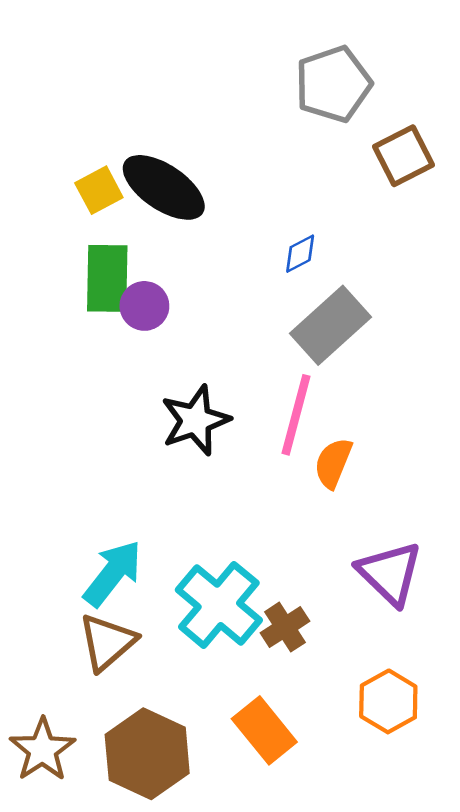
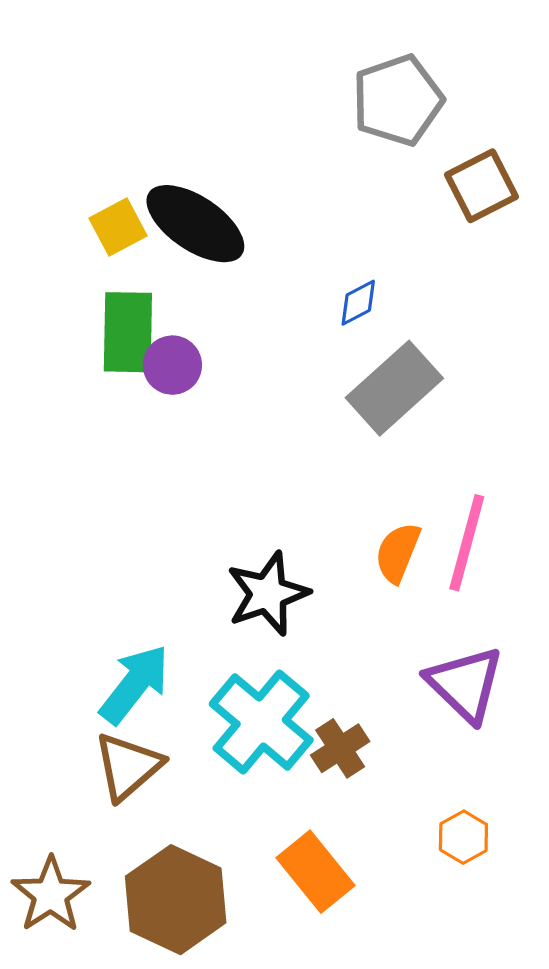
pink line: (296, 415) -> (467, 543), moved
black star: (195, 420) -> (268, 594), moved
orange hexagon: (388, 701) -> (463, 837), size x0.7

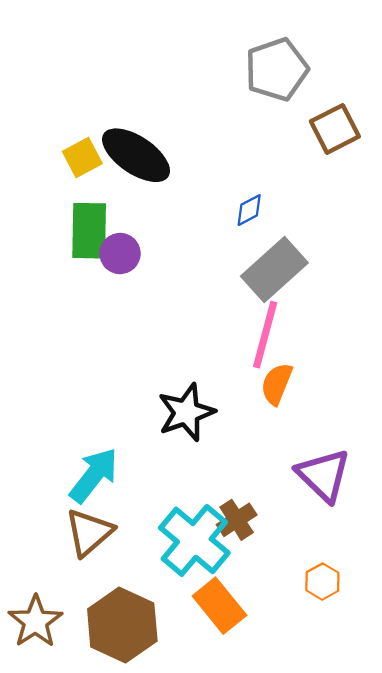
pink line: (467, 543) -> (265, 335), moved
cyan cross: (261, 722) -> (194, 540), moved

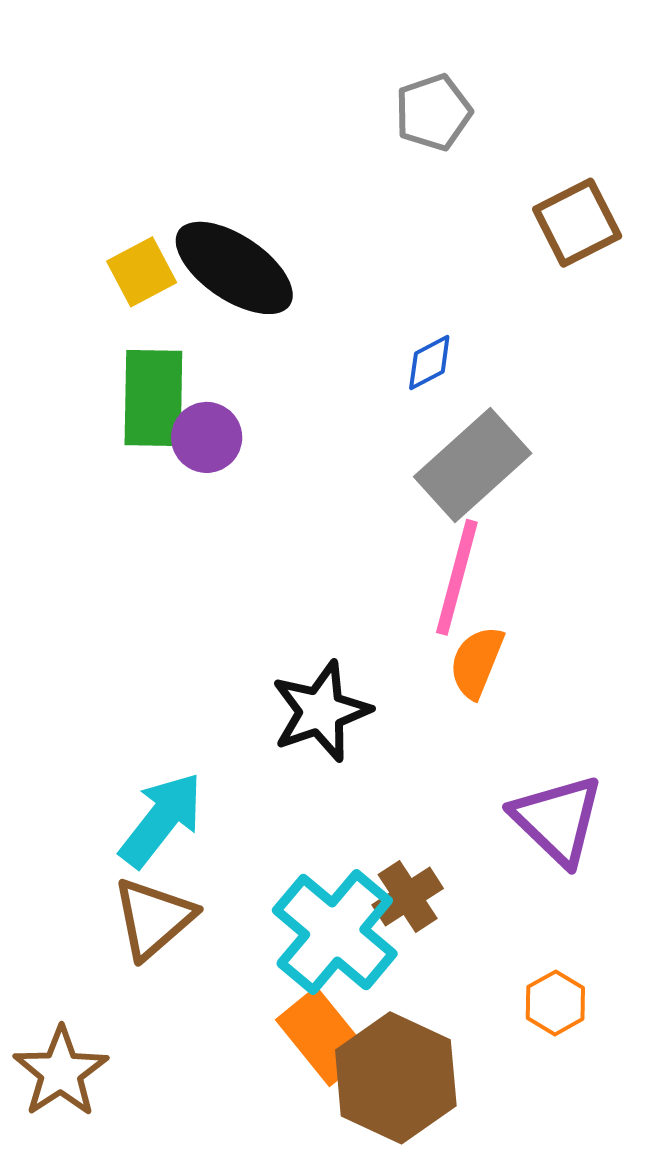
gray pentagon: (277, 69) -> (433, 112), moved, size x0.7
orange rectangle: (219, 606) -> (323, 1036), moved
brown hexagon: (122, 625) -> (396, 1078), moved

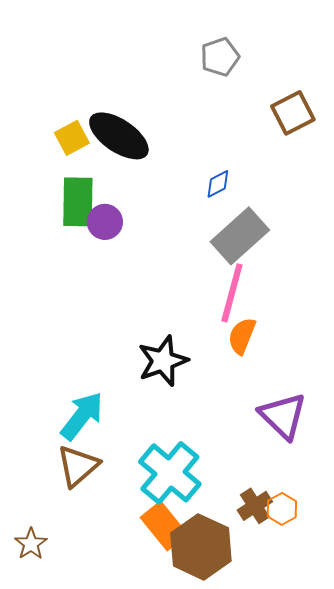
brown cross: (408, 897) -> (255, 506), moved
brown star: (61, 1072) -> (31, 544), size x0.7

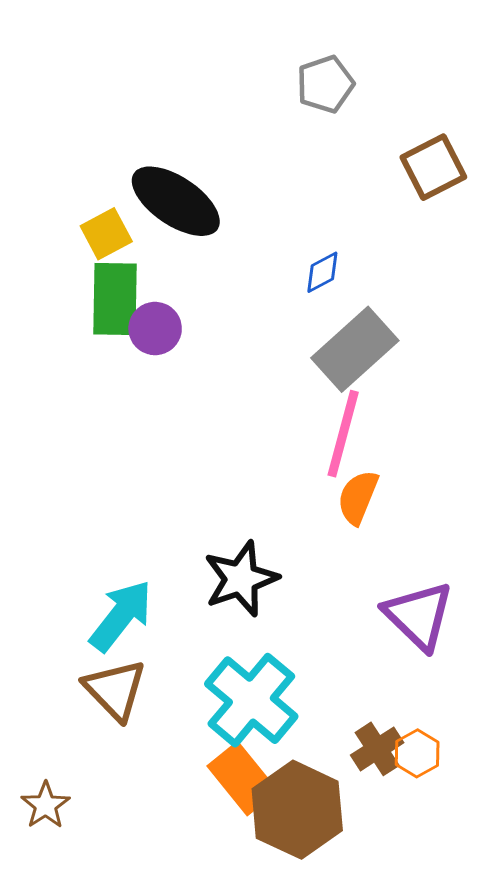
yellow square: (72, 138) -> (106, 234), moved
black star: (163, 361) -> (241, 579), moved
brown triangle: (78, 466) -> (115, 690), turned -33

